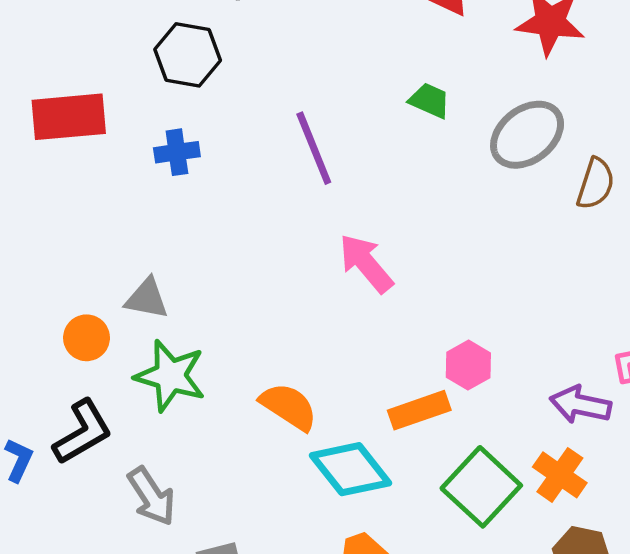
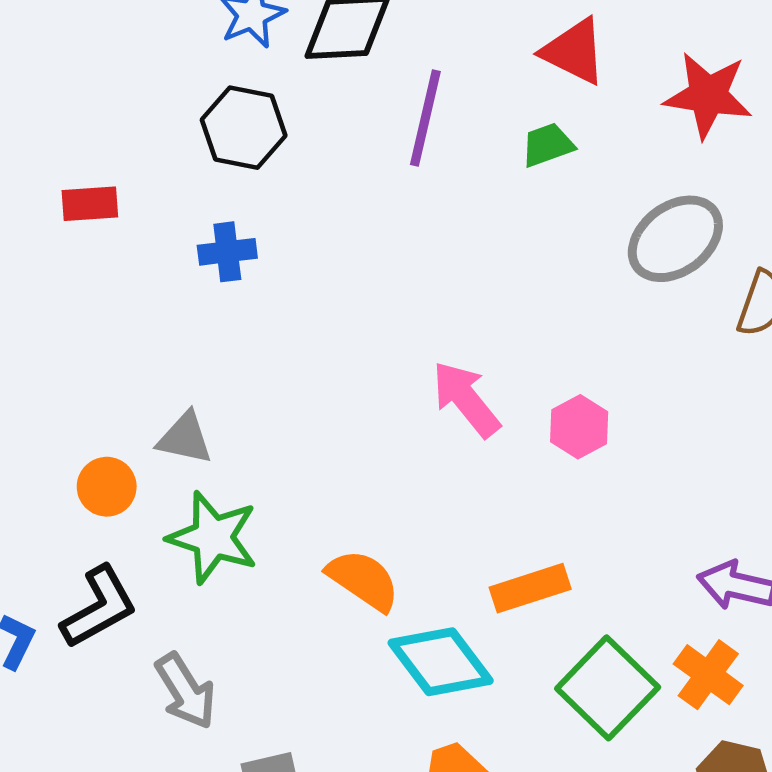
green trapezoid: (430, 101) -> (548, 145), moved, turned -45
red rectangle: (69, 117) -> (90, 204), size x0.6
purple line: (314, 148) -> (425, 118), moved, turned 34
pink hexagon: (468, 365) -> (579, 427), moved

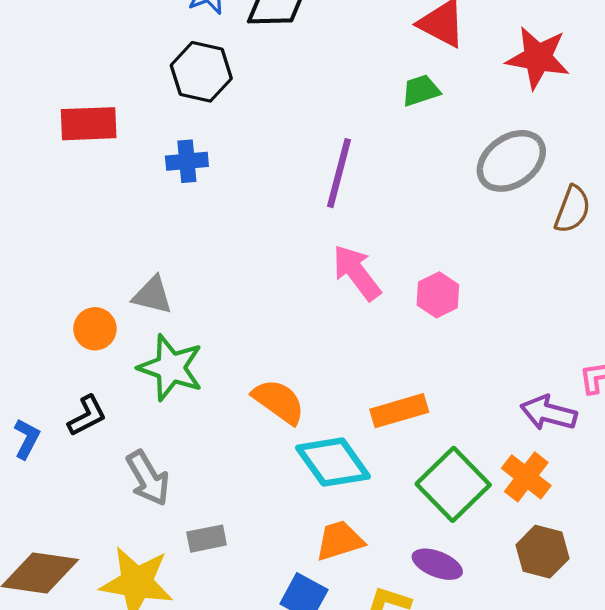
purple line: (425, 118) -> (339, 173), moved
red rectangle: (90, 204) -> (89, 124), size x1.4
black L-shape: (99, 607) -> (87, 416), size x0.7

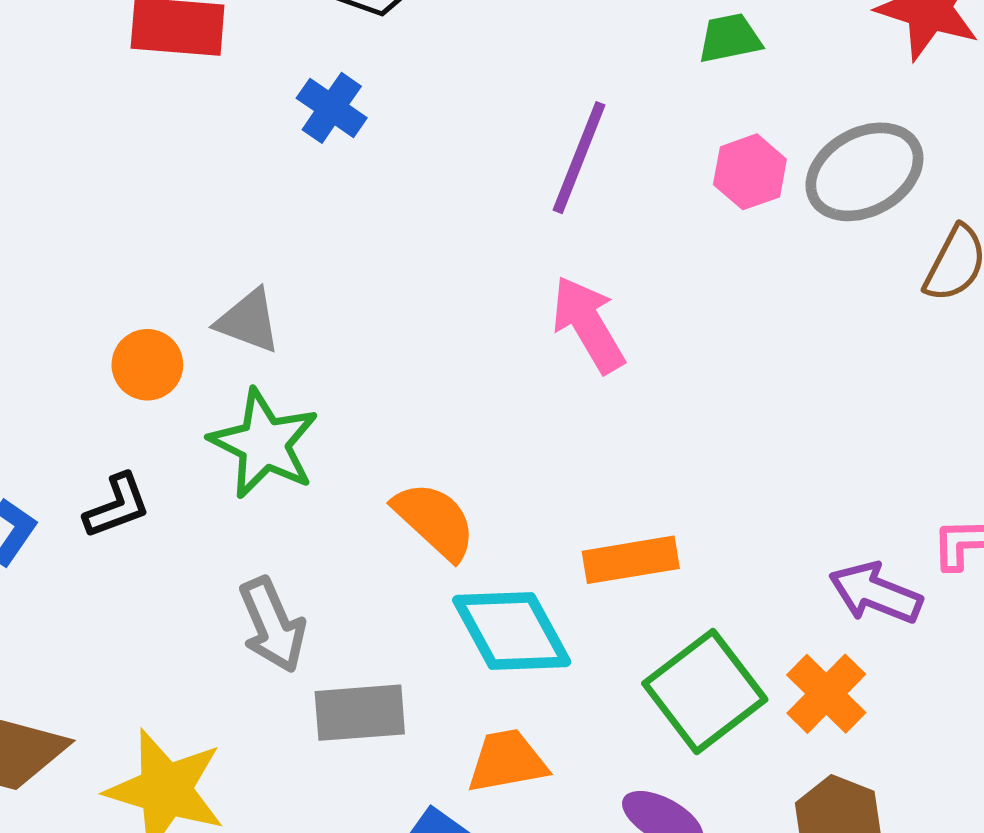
blue cross: (187, 161) -> (332, 108), turned 33
pink hexagon: (438, 295) -> (750, 172), moved
gray arrow: (148, 478) -> (272, 625), moved
gray rectangle: (207, 539) -> (360, 713), moved, size x1.4

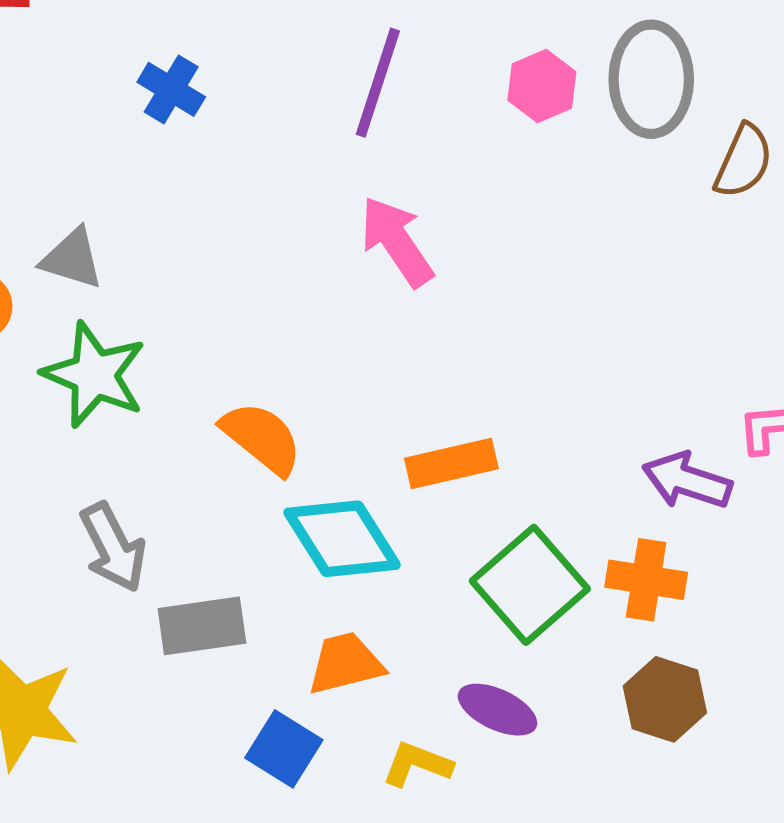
blue cross: (332, 108) -> (171, 89), moved
gray ellipse: (864, 172) -> (651, 79), turned -58
orange cross: (826, 694) -> (646, 580), turned -32

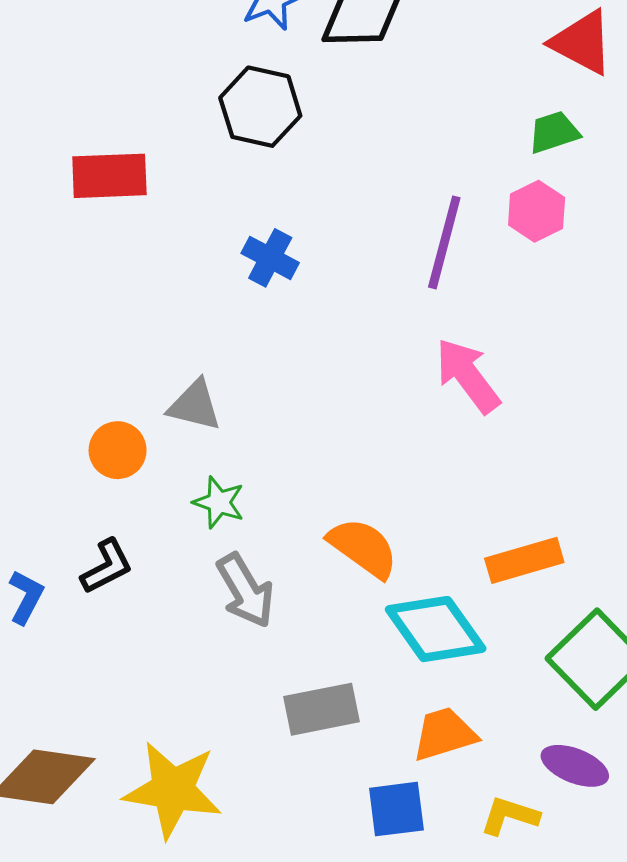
pink hexagon: (542, 86) -> (537, 211), moved
green star: (94, 375) -> (219, 502), size x0.6
gray arrow: (113, 547) -> (245, 591), moved
blue square: (284, 749) -> (396, 809), turned -36

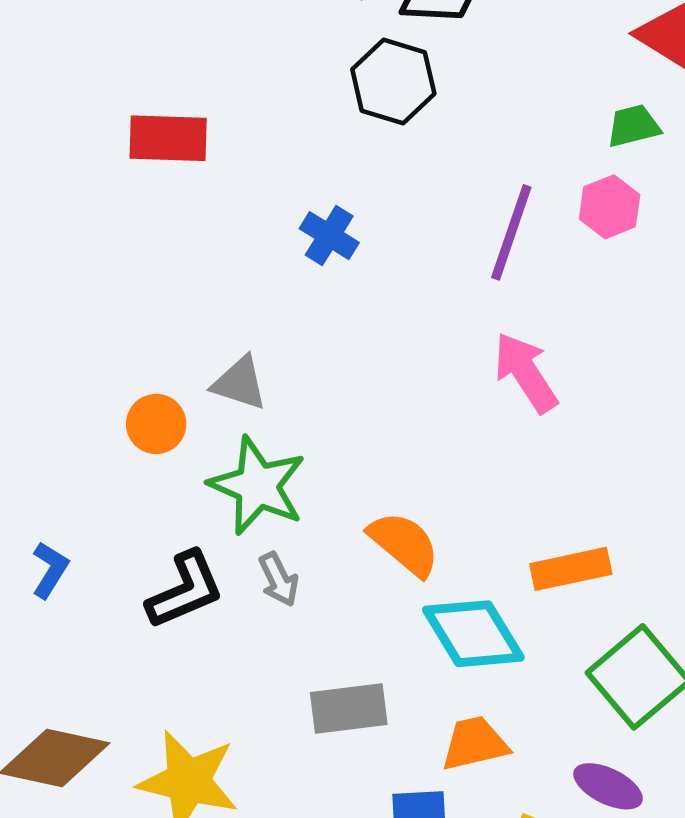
black hexagon: (260, 107) -> (393, 82), moved
green star: (219, 502) -> (258, 486), size x1.8
black L-shape: (107, 566) -> (185, 590), moved, size x1.4
gray arrow: (245, 591) -> (279, 579), size x0.7

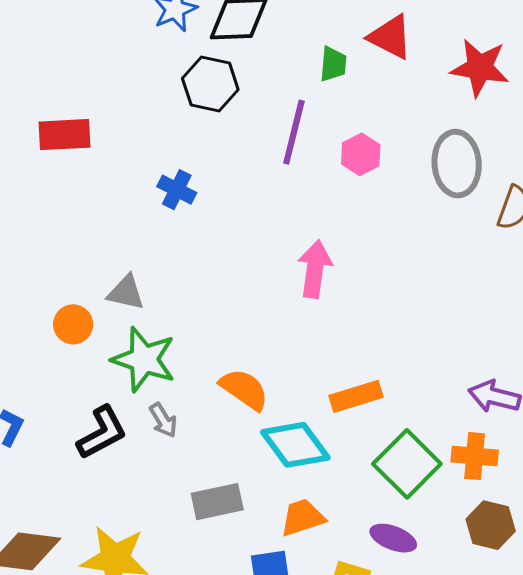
green trapezoid: (633, 126) -> (333, 64), moved, turned 114
purple line: (511, 232) -> (294, 132), moved
pink arrow: (526, 373) -> (315, 269), turned 46

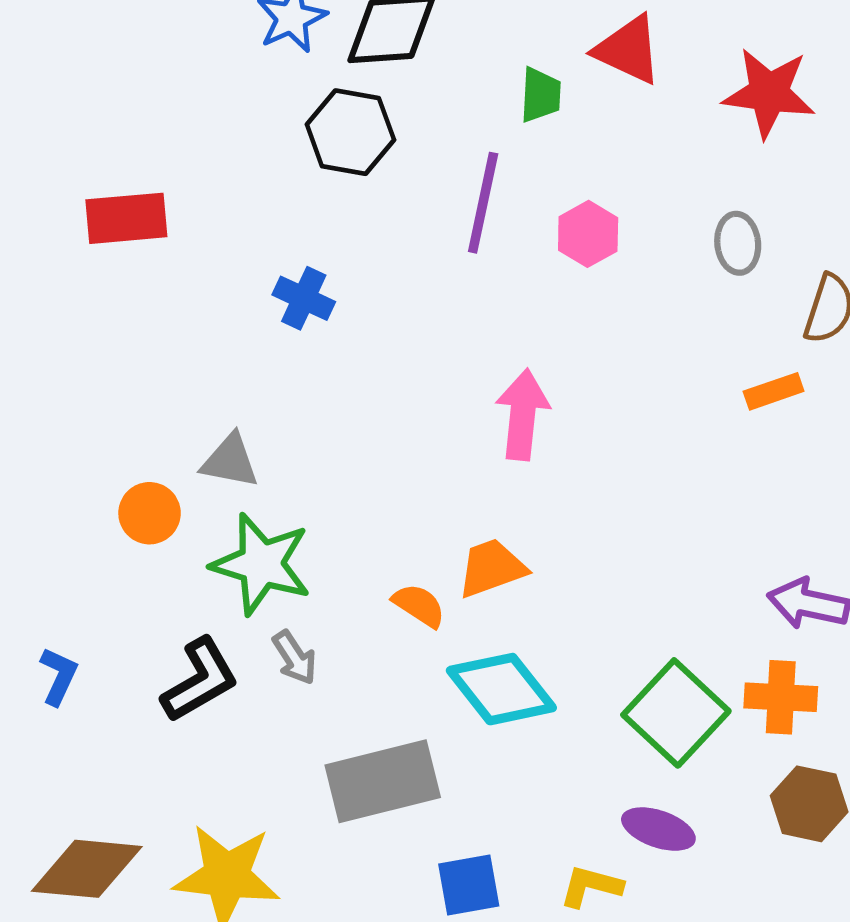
gray ellipse: (457, 164) -> (738, 243), size x0.6
orange semicircle: (244, 389) -> (419, 605), size x0.7
orange rectangle: (356, 396) -> (774, 391), moved, size x0.7
gray rectangle: (217, 502) -> (383, 781), size x1.4
orange trapezoid: (303, 517) -> (492, 568), moved

